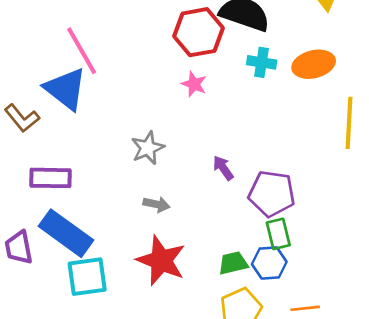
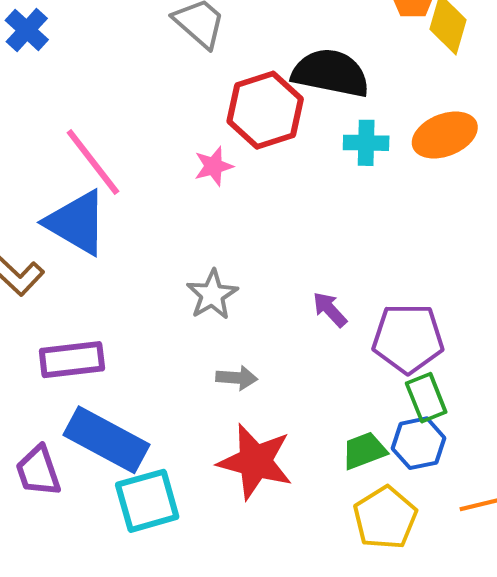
pink star: (194, 84) -> (214, 166), moved, turned -30

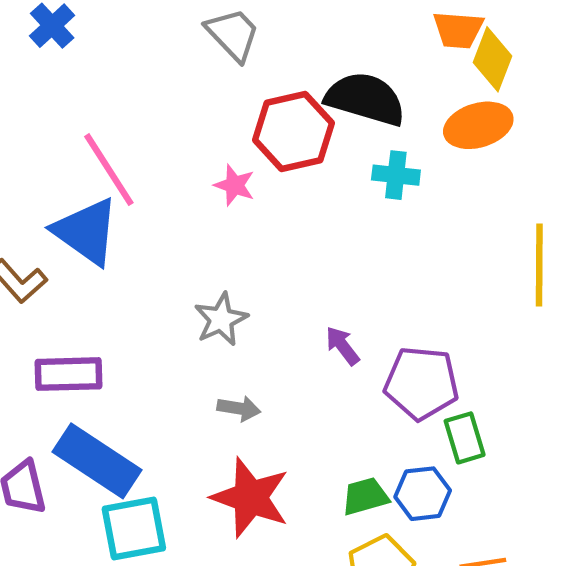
orange ellipse: (445, 135) -> (478, 125), moved
pink star: (214, 166) -> (234, 185), turned 30
green rectangle: (426, 398) -> (465, 438), moved

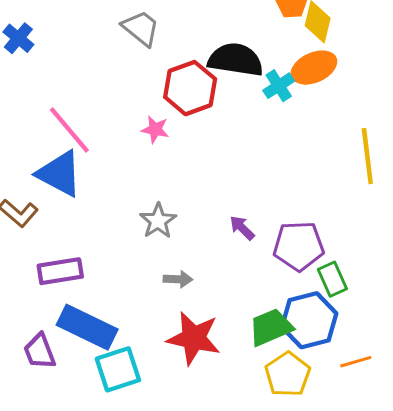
cyan cross: (396, 175) -> (279, 86), moved, turned -32
blue hexagon: (423, 494) -> (309, 320), size x1.5
green trapezoid: (365, 496) -> (271, 327), size x1.4

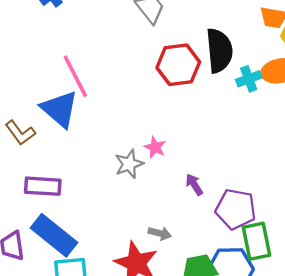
black semicircle: (236, 60) -> (219, 51), turned 63
pink star: (155, 129) -> (155, 147), moved
gray arrow: (178, 279) -> (160, 233), moved
green rectangle: (332, 279) -> (256, 241), size x1.4

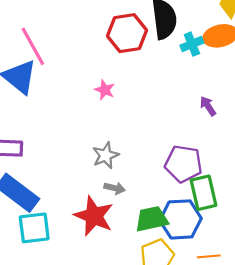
pink star: (155, 147) -> (105, 90), moved
gray star: (129, 164) -> (106, 155), moved
purple arrow: (194, 185) -> (208, 106), moved

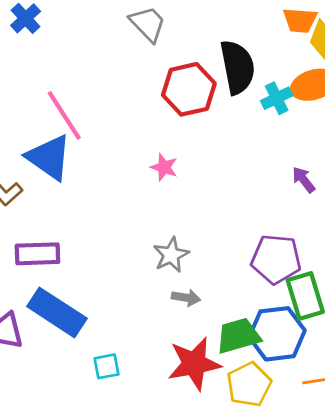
red star: (94, 216) -> (194, 364), moved, turned -30
cyan square: (34, 228) -> (107, 366), moved, size x0.6

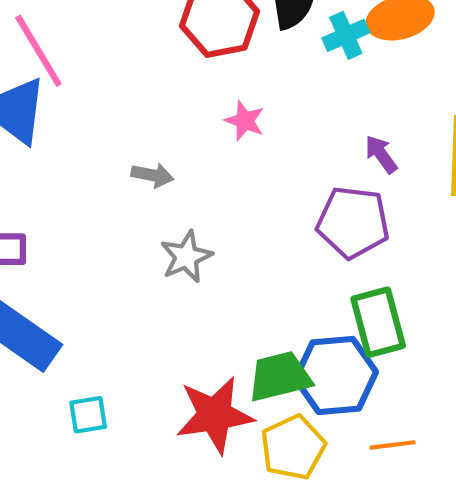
pink star: (164, 167) -> (245, 121), moved
purple pentagon: (276, 259) -> (353, 222), moved
gray arrow: (186, 298) -> (152, 175), moved

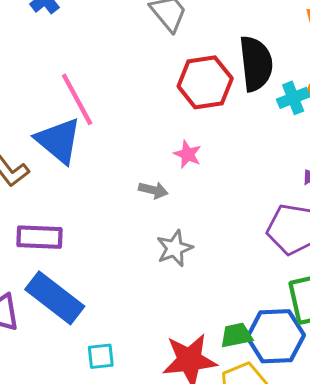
pink star: (245, 121) -> (188, 154), moved
green trapezoid: (280, 377) -> (236, 335), size x0.7

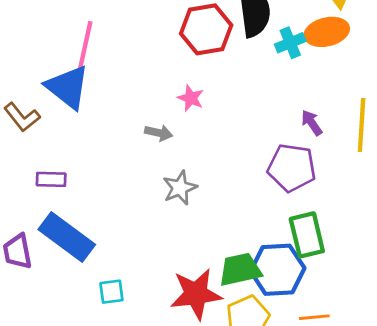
pink line: (77, 99) -> (85, 48), turned 42
purple rectangle: (39, 237) -> (51, 179), size x0.7
green trapezoid: (236, 335) -> (240, 270), size x1.4

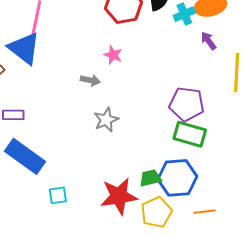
purple arrow: (312, 123) -> (209, 41), moved
green rectangle: (307, 235) -> (190, 134), moved, turned -60
green trapezoid: (240, 270) -> (150, 178), size x0.7

